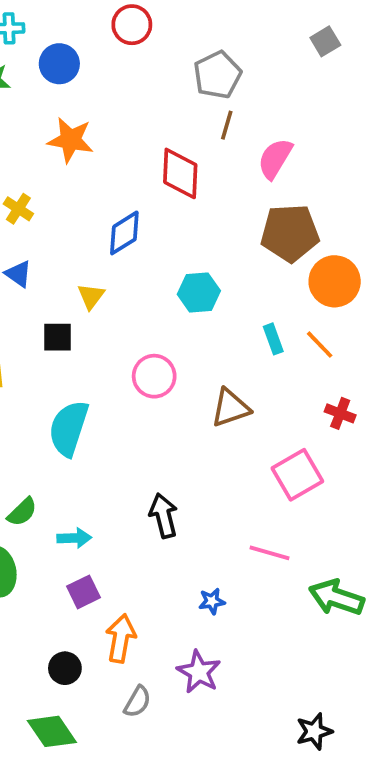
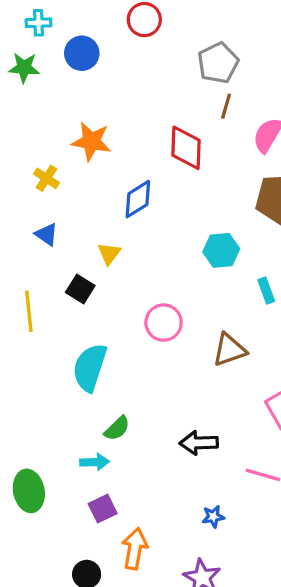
orange star: (70, 140) -> (91, 141), moved
cyan hexagon: (199, 292) -> (221, 250), moved
black square: (57, 337) -> (80, 289), turned 32
green semicircle: (22, 512) -> (117, 428), moved
black arrow: (163, 516) -> (199, 443), moved, turned -78

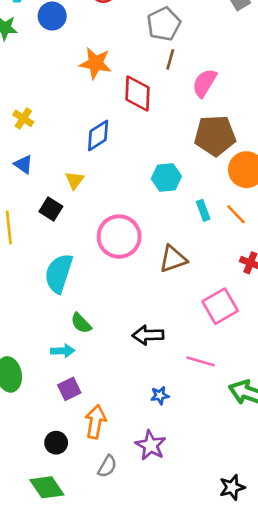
orange star: (91, 141) -> (95, 63), moved
pink circle: (164, 323) -> (119, 237), size x1.4
green semicircle: (117, 428) -> (81, 323), turned 90

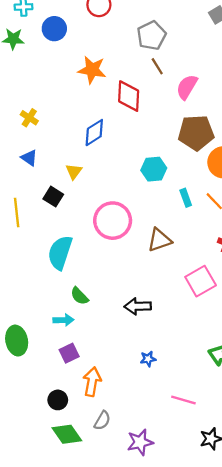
brown line: (170, 59) -> (157, 66), turned -48
pink line: (201, 361) -> (183, 400), moved
purple star: (151, 445) -> (140, 442), moved, turned 30
green diamond: (47, 487) -> (67, 434), moved

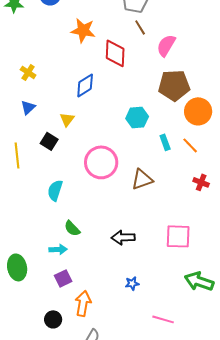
blue triangle: (29, 158) -> (28, 107), turned 42
cyan semicircle: (60, 253) -> (55, 190), size x0.7
pink square: (201, 281) -> (178, 236), moved, turned 32

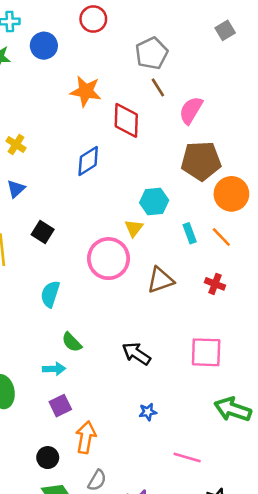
yellow triangle: (67, 119) -> (134, 228), moved
red cross: (201, 182) -> (215, 284), moved
black arrow: (123, 237) -> (136, 354), turned 35

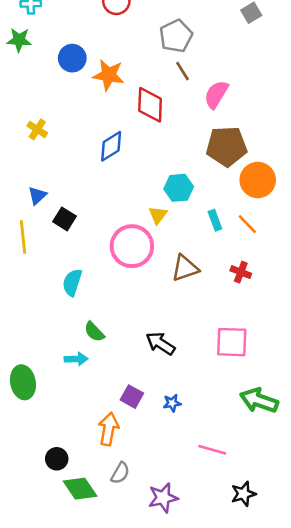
blue circle: (44, 46) -> (72, 58), moved
blue triangle: (16, 189) -> (37, 196), moved
purple square: (60, 406) -> (132, 397), moved, turned -35
black circle: (48, 458) -> (57, 459), moved

